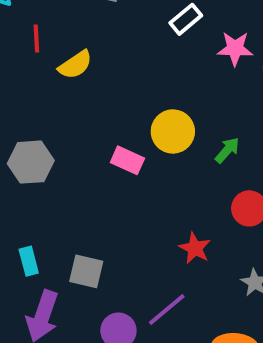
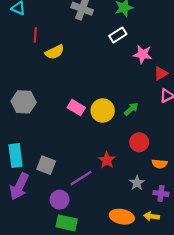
yellow circle: (173, 131) -> (103, 111), moved
cyan rectangle: (29, 261) -> (16, 156), size x1.5
purple line: (167, 310) -> (81, 178), moved

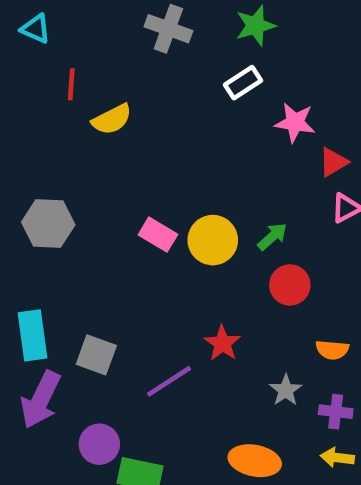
red circle: (139, 142) -> (290, 285), moved
purple circle: (60, 200) -> (99, 444), moved
yellow arrow: (152, 216) -> (337, 458), moved

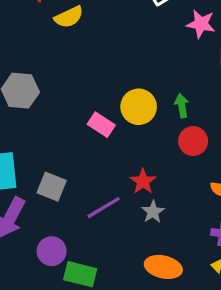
pink rectangle: (158, 235) -> (101, 125), moved
green arrow: (272, 237) -> (182, 106), turned -60
gray star: (286, 390) -> (153, 212), moved

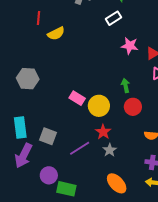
pink star: (201, 24) -> (130, 46), moved
yellow circle: (139, 107) -> (99, 106), moved
orange ellipse: (163, 267) -> (117, 183), turned 35

